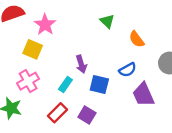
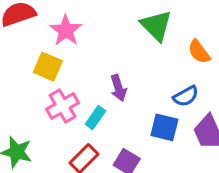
green triangle: (107, 21) -> (156, 25), size x1.5
pink cross: (28, 81) -> (63, 106), moved
blue square: (99, 84) -> (164, 127), moved

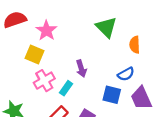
orange semicircle: (199, 52) -> (135, 45), turned 35

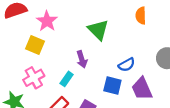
green triangle: (106, 27) -> (98, 30), moved
orange semicircle: (135, 45) -> (141, 16), moved
pink cross: (44, 81) -> (34, 78), moved

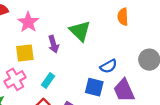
yellow square: (35, 45) -> (25, 53), moved, turned -30
purple arrow: (82, 59) -> (54, 44), moved

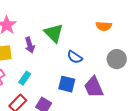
orange semicircle: (123, 17) -> (104, 26), moved, turned -84
blue semicircle: (109, 66) -> (75, 57), moved, turned 63

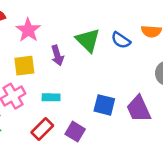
blue semicircle: (75, 57) -> (121, 40), moved
cyan rectangle: (25, 78) -> (51, 97), turned 56

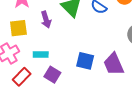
red rectangle: (42, 129) -> (22, 77), moved
purple square: (75, 132) -> (52, 75), moved

